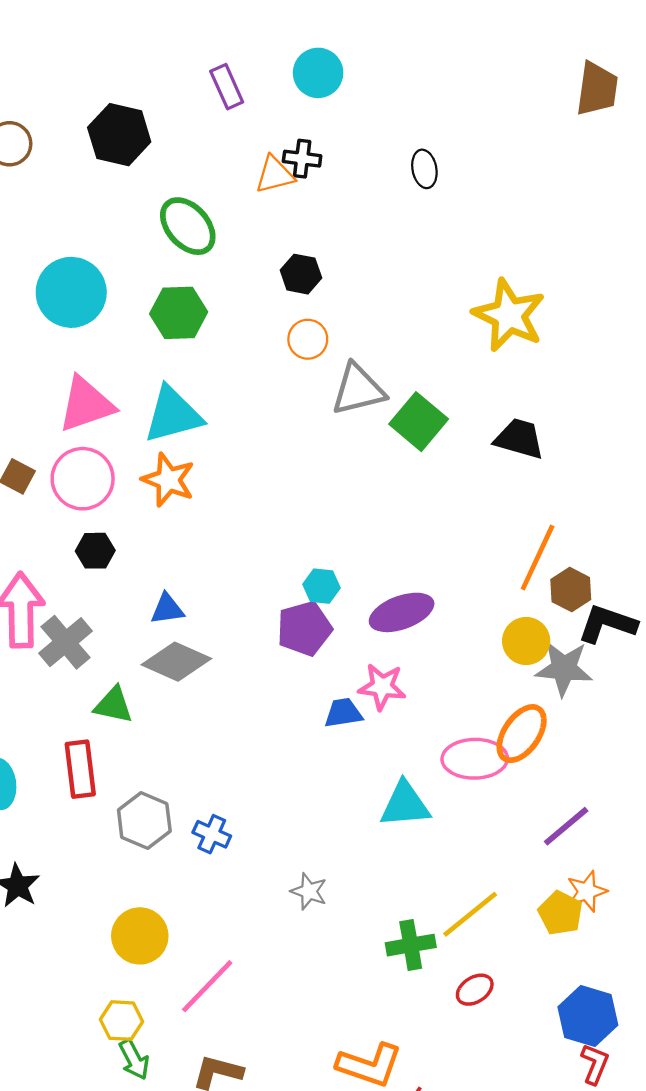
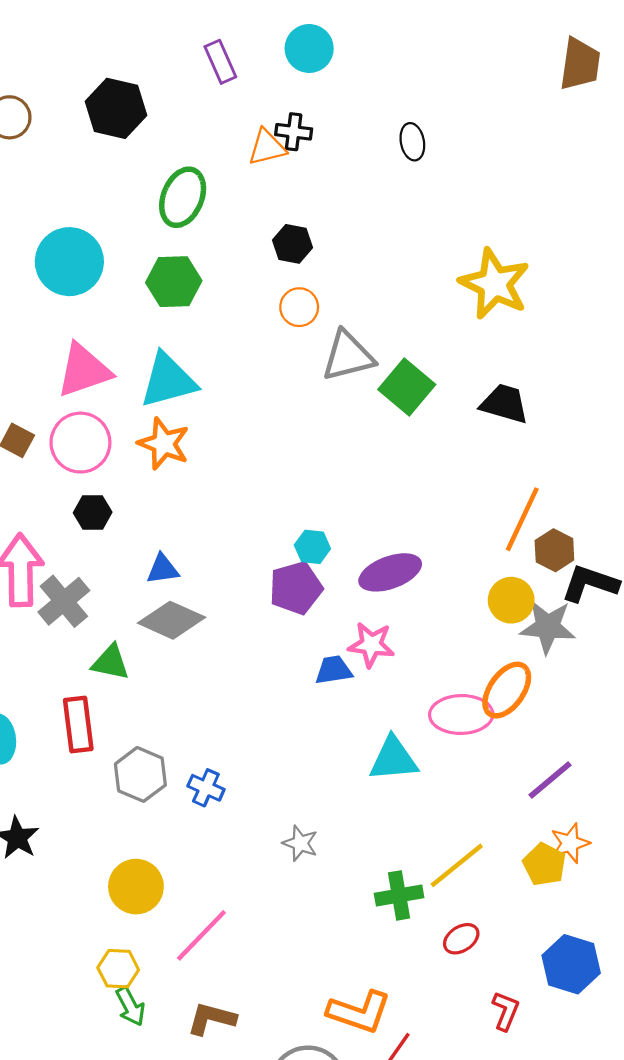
green ellipse: (188, 226) -> (183, 197), turned 64
red L-shape: (595, 1064) -> (506, 1011), moved

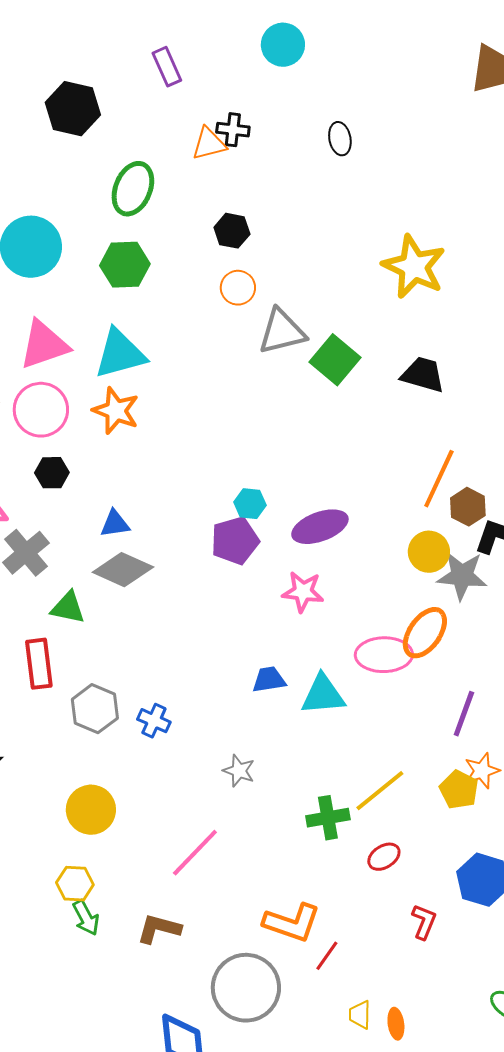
cyan circle: (309, 49) -> (283, 45), moved
blue trapezoid: (334, 670) -> (269, 680), moved
purple line: (550, 780) -> (464, 714), turned -30
pink line: (201, 935) -> (195, 853), moved

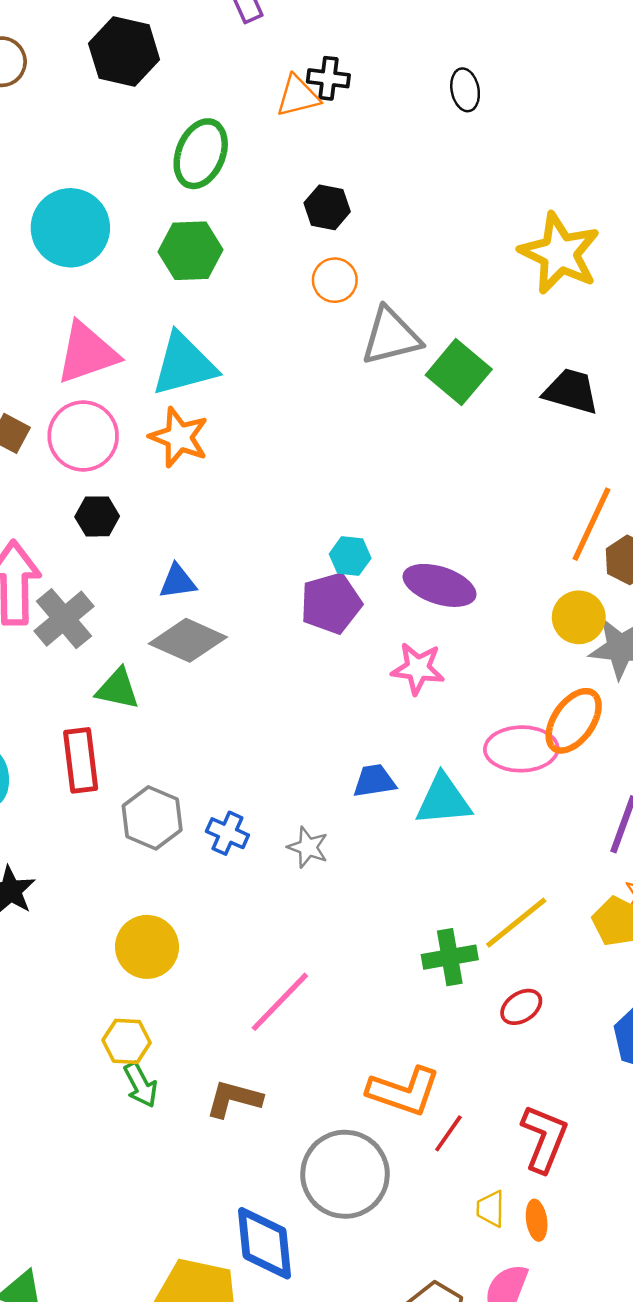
purple ellipse: (320, 527) -> (440, 585), turned 38
gray star: (239, 771) -> (308, 847), moved
red L-shape: (424, 922) -> (544, 1138), moved, size x1.5

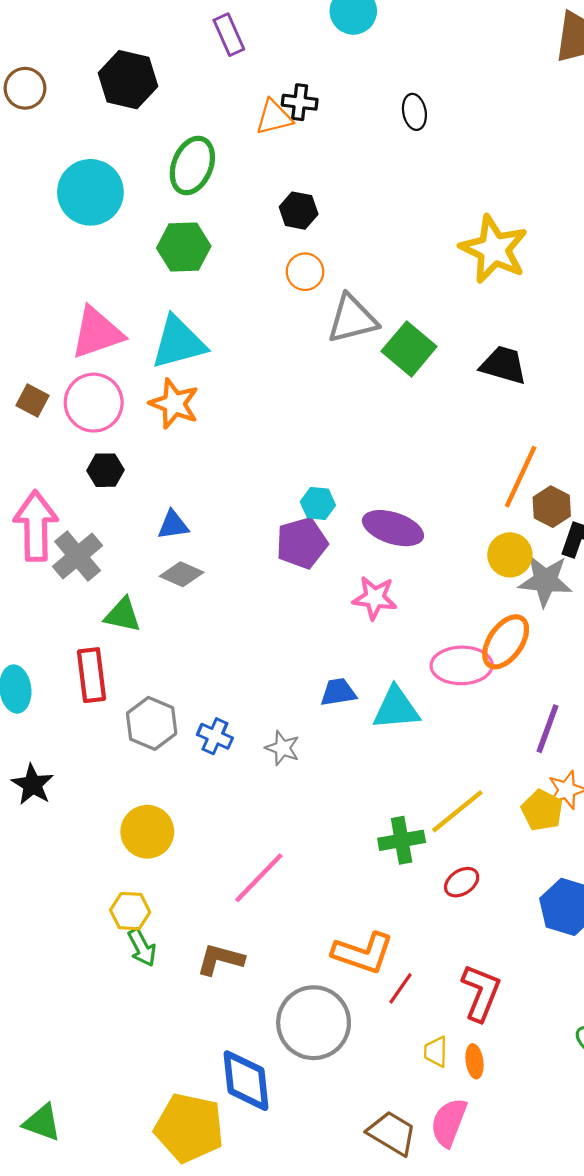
cyan circle: (70, 228) -> (90, 192), moved
gray diamond: (188, 640) -> (182, 574), size x0.7

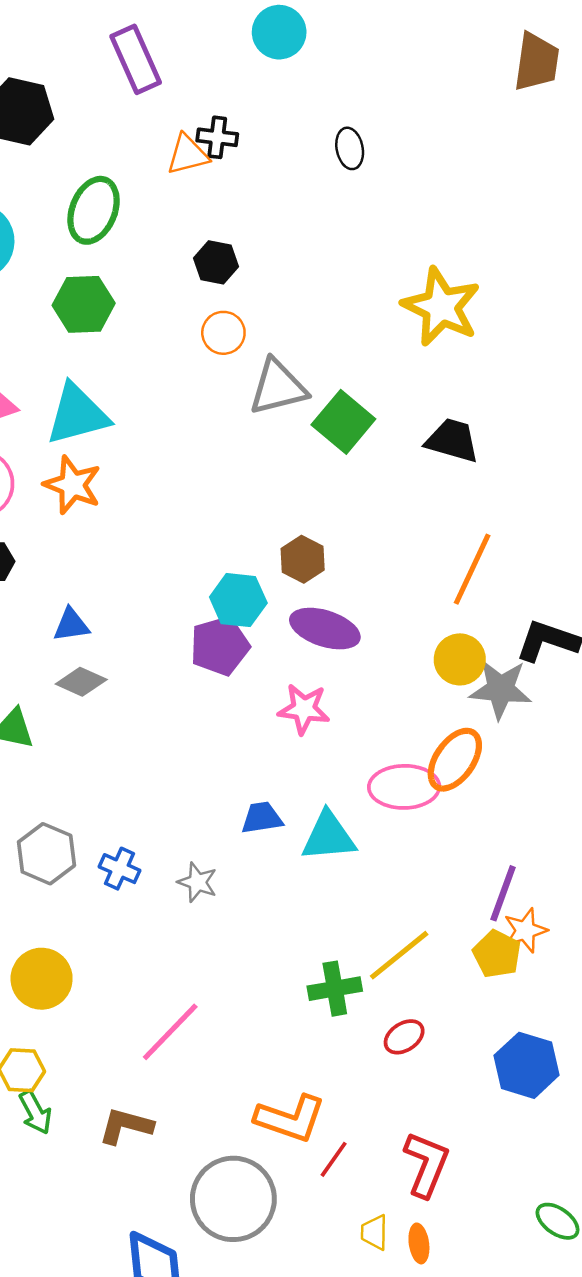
purple rectangle: (229, 35) -> (136, 59), size x1.4
cyan hexagon: (318, 503) -> (238, 600), size x1.4
brown hexagon: (552, 507) -> (303, 559), moved
purple line: (547, 729) -> (503, 893), moved

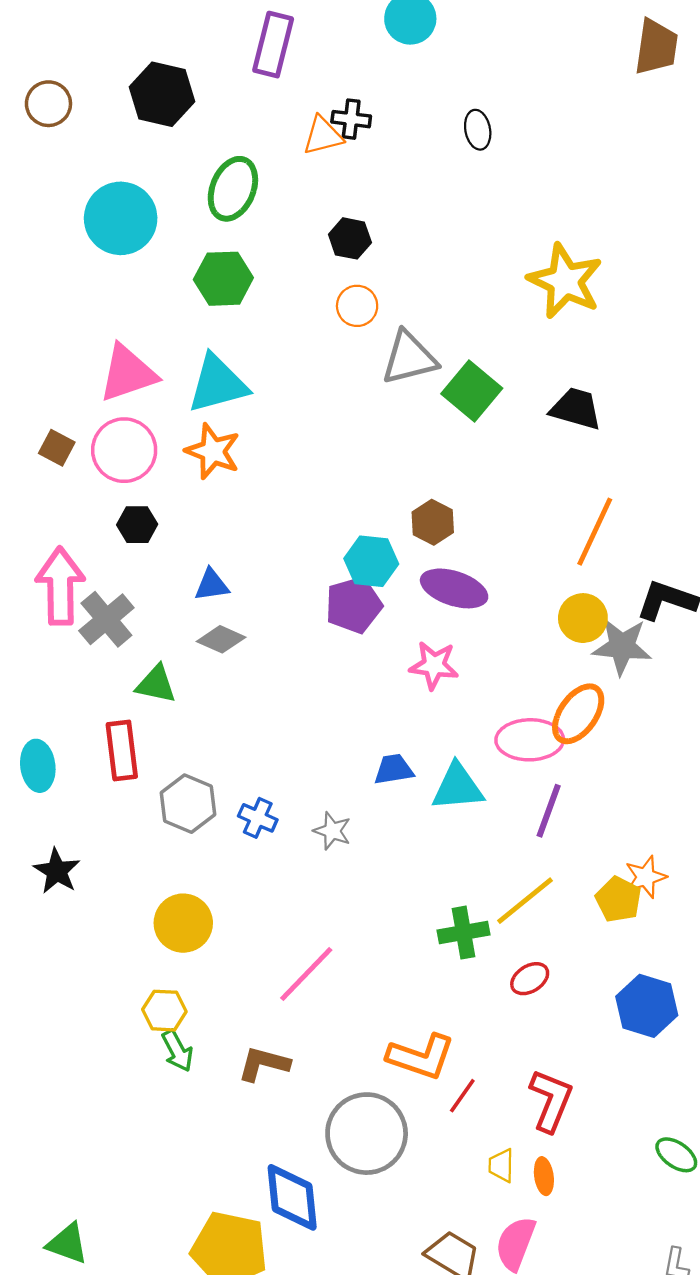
purple rectangle: (136, 59) -> (273, 45), turned 38
purple line: (503, 893) -> (549, 811), moved

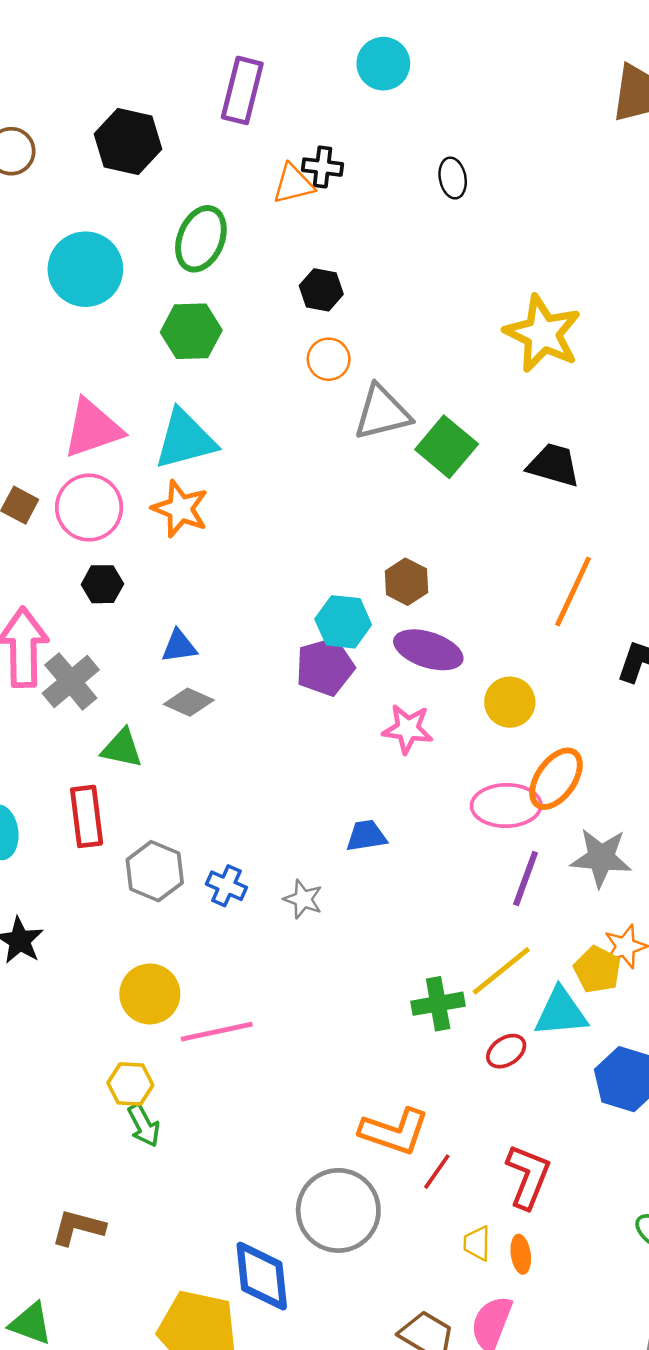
yellow circle: (583, 618) -> (510, 702), moved
gray star: (622, 646) -> (601, 858), moved
cyan triangle: (458, 787) -> (561, 1012), moved
pink line: (306, 974) -> (217, 1032), moved, turned 34
brown L-shape: (264, 1064) -> (78, 1227), moved

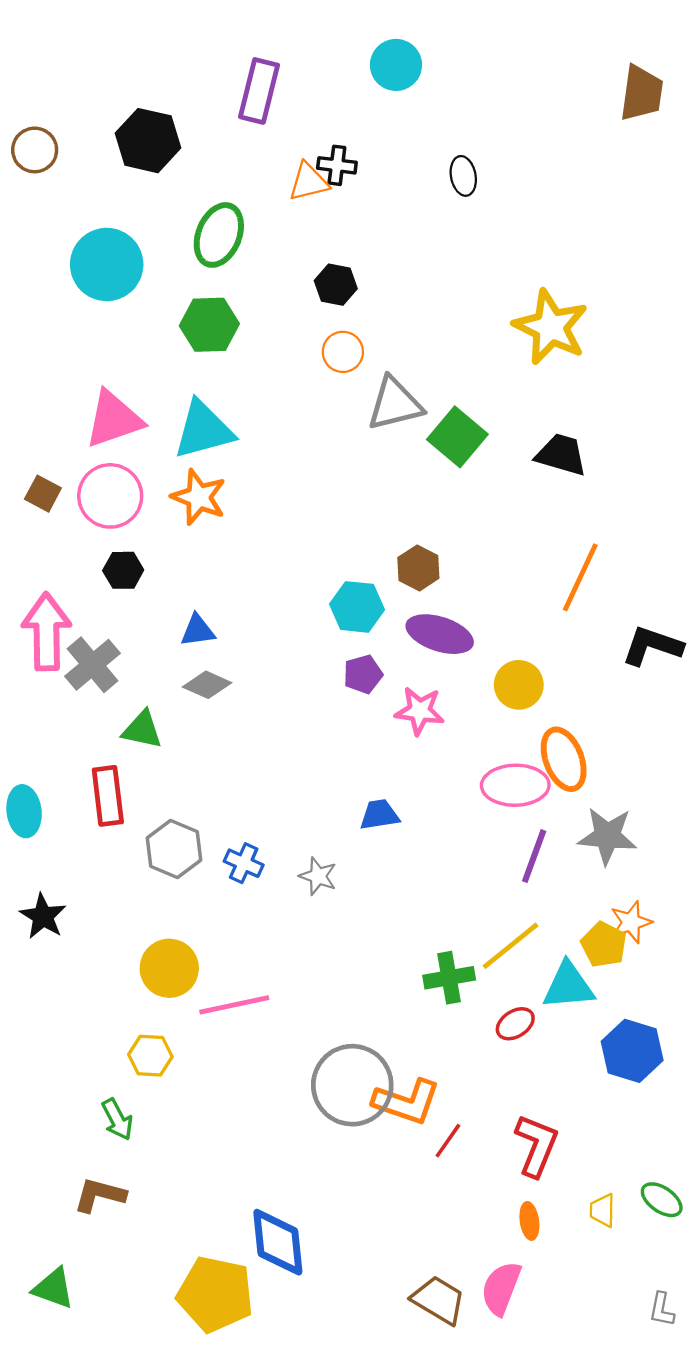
purple pentagon: (325, 667) -> (363, 674), moved, size x0.7
orange ellipse: (556, 779) -> (564, 759), turned -56
green arrow: (144, 1125) -> (117, 1119), moved
gray circle: (338, 1210) -> (352, 1085), moved
yellow trapezoid: (477, 1243) -> (603, 1210), moved

